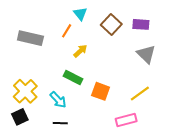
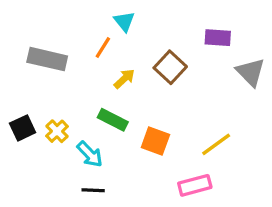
brown square: (111, 24) -> (170, 67), moved
gray triangle: (146, 54) -> (251, 72), moved
yellow cross: (25, 91) -> (57, 131), moved, size x0.6
black square: (20, 117) -> (23, 128), moved

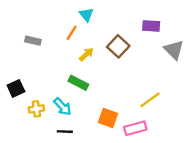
gray rectangle: (47, 59) -> (33, 41), size x0.6
yellow cross: (57, 131) -> (36, 109), moved, turned 35
orange square: (155, 141) -> (108, 118), moved

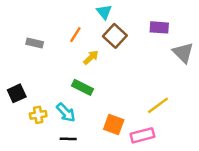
cyan triangle: (86, 15) -> (104, 12), moved
brown square: (118, 46) -> (115, 36), moved

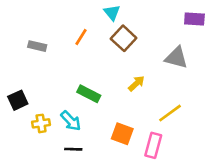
purple rectangle: (159, 27) -> (194, 19), moved
gray triangle: (183, 53) -> (176, 58), moved, turned -30
yellow arrow: (91, 57) -> (136, 83), moved
pink rectangle: (142, 135) -> (153, 145), turned -60

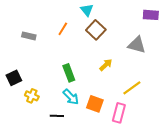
green rectangle: (89, 94) -> (69, 73), turned 42
cyan arrow: (71, 121) -> (71, 97), moved
yellow cross: (41, 123) -> (32, 96), turned 32

